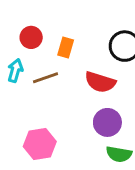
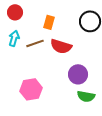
red circle: (31, 37) -> (15, 12), moved
red semicircle: (100, 82) -> (61, 46), moved

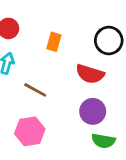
brown line: (35, 43) -> (35, 90), moved, turned 48
red semicircle: (61, 46) -> (90, 74), moved

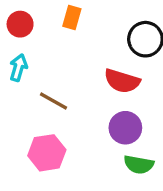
orange rectangle: (54, 42) -> (72, 17), moved

